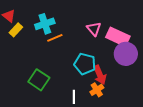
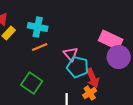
cyan cross: (45, 24) -> (38, 27), turned 30
pink triangle: (94, 29) -> (71, 54), moved
orange line: (55, 38) -> (40, 47), moved

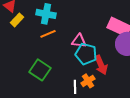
pink triangle: (71, 54) -> (79, 41), turned -42
orange cross: (90, 93) -> (88, 81), moved

